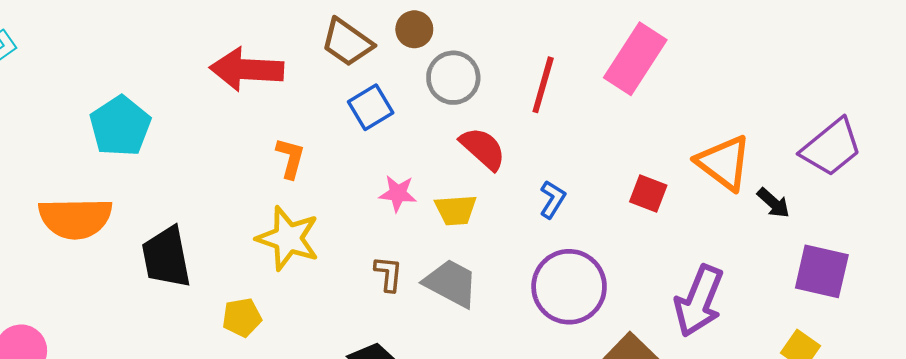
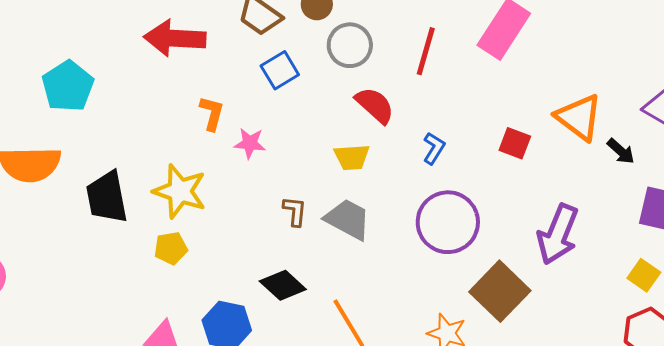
pink star: (398, 193) -> (250, 143), moved
yellow star: (288, 238) -> (180, 191), moved

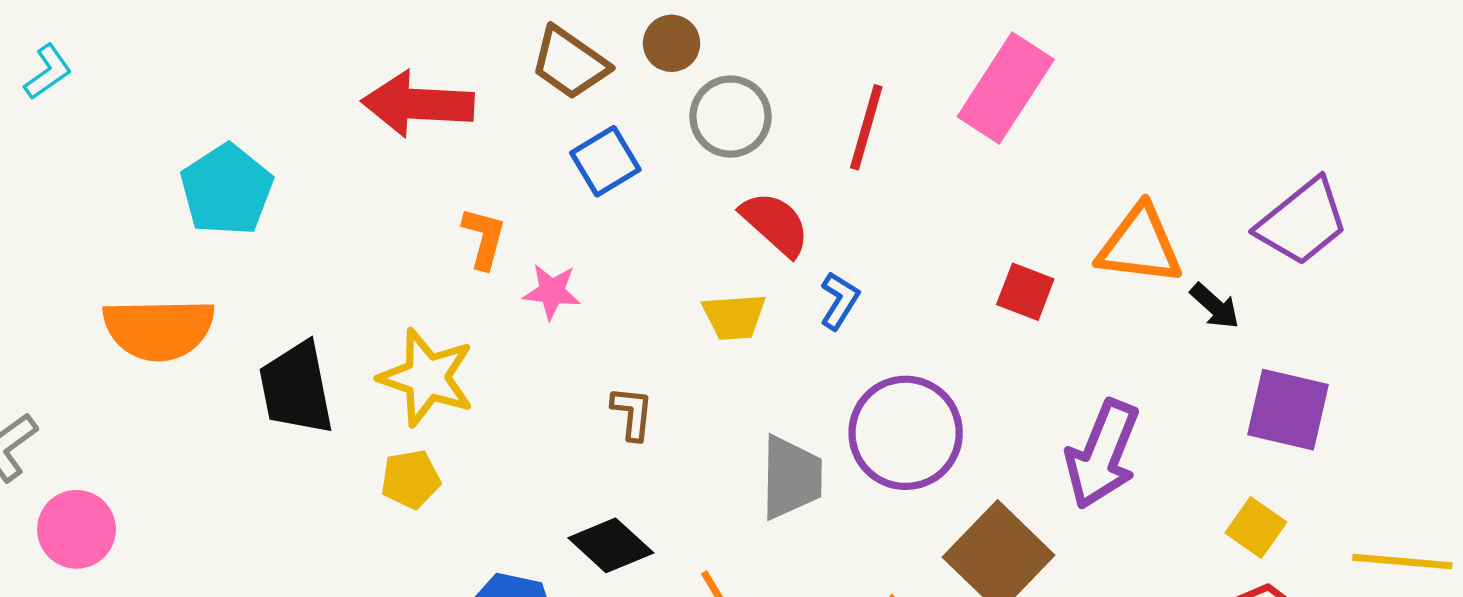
orange triangle: (579, 117) -> (1140, 245), turned -30
blue L-shape: (434, 148) -> (840, 301), moved
gray trapezoid: (348, 219) -> (791, 478), moved, turned 63

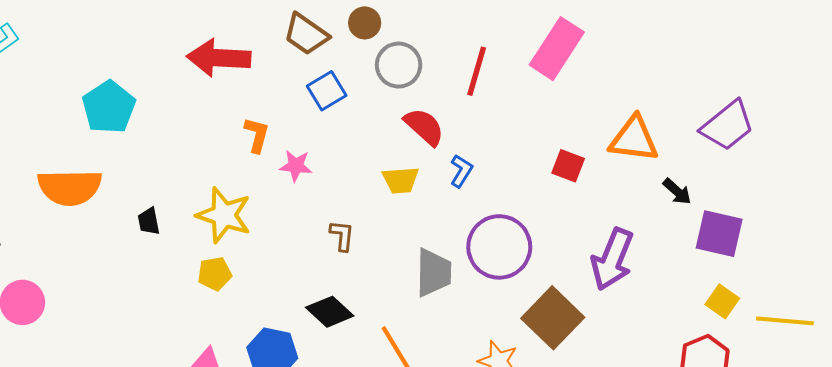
black arrow: (1215, 306) -> (677, 191), moved
black trapezoid: (296, 388) -> (149, 221), size x0.5
yellow square: (1256, 528) -> (722, 301), moved

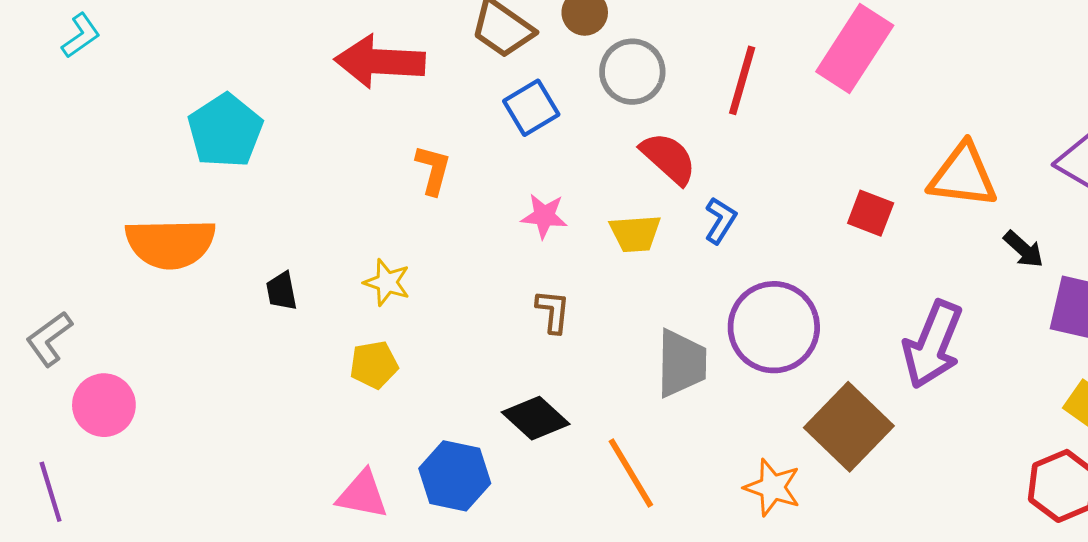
pink star: (296, 166) -> (544, 216), moved
yellow star: (224, 215) -> (387, 282), size x0.6

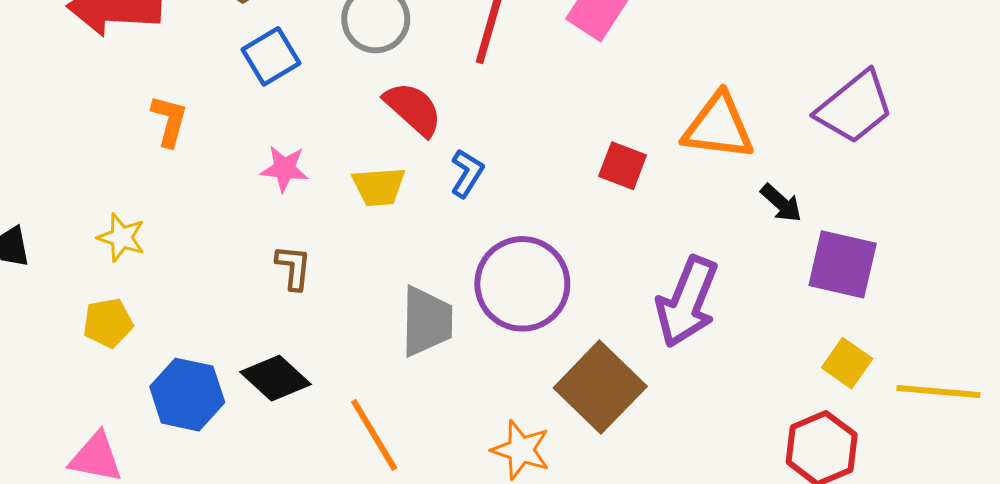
blue hexagon: (455, 476) -> (187, 395), moved

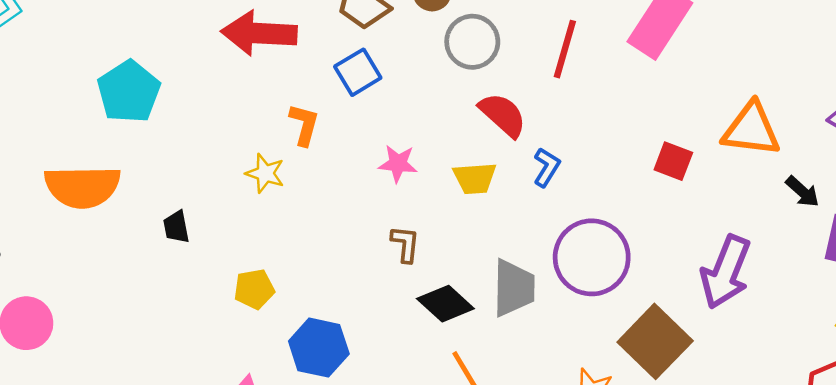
blue square: (271, 56) -> (358, 72), moved
yellow star: (121, 237) -> (265, 173), moved
black diamond: (275, 378) -> (445, 304), moved

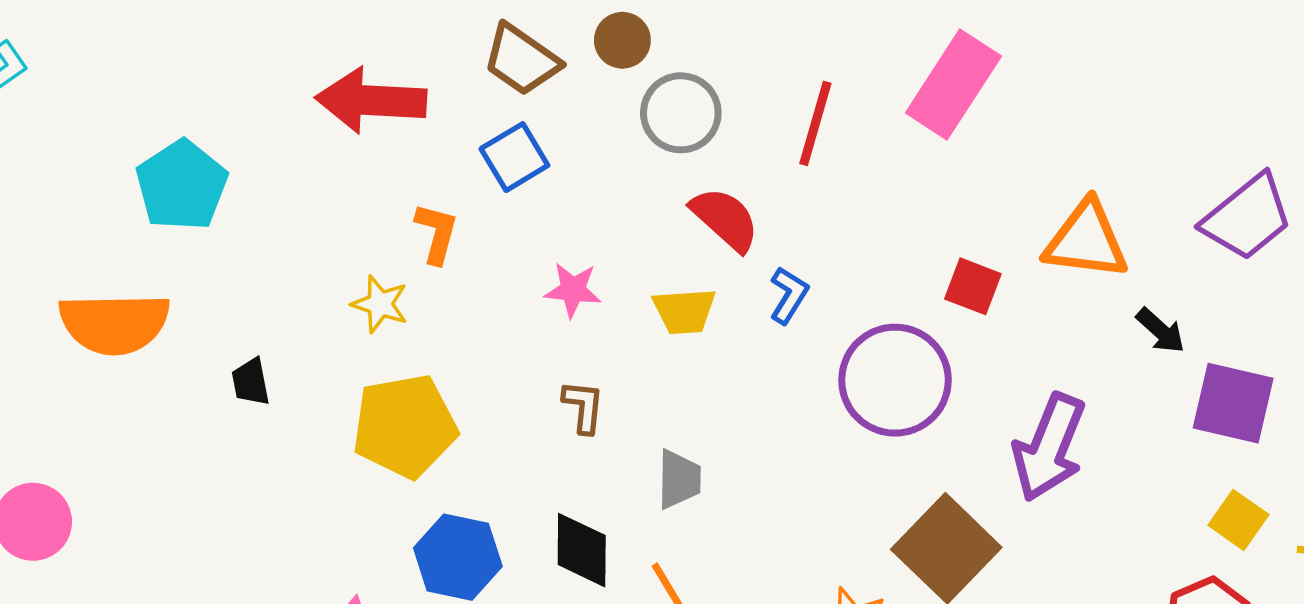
purple circle: (592, 257) -> (895, 380), moved
gray trapezoid: (514, 288) -> (679, 479), moved, size x0.7
yellow pentagon: (254, 289) -> (405, 426), moved, size x1.8
black diamond: (445, 304) -> (582, 550), moved, turned 48

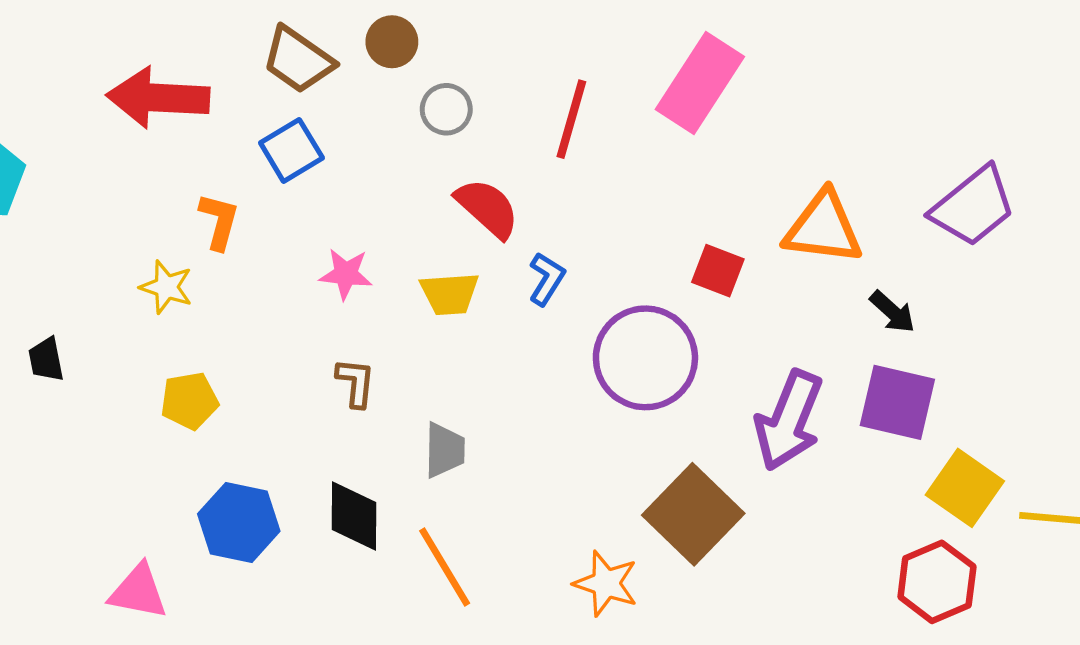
gray circle: (681, 113) -> (446, 109), size x0.7
purple square: (1233, 403) -> (897, 402), moved
yellow pentagon: (405, 426) -> (189, 401), size x0.6
yellow square: (1238, 520) -> (965, 488), size x1.4

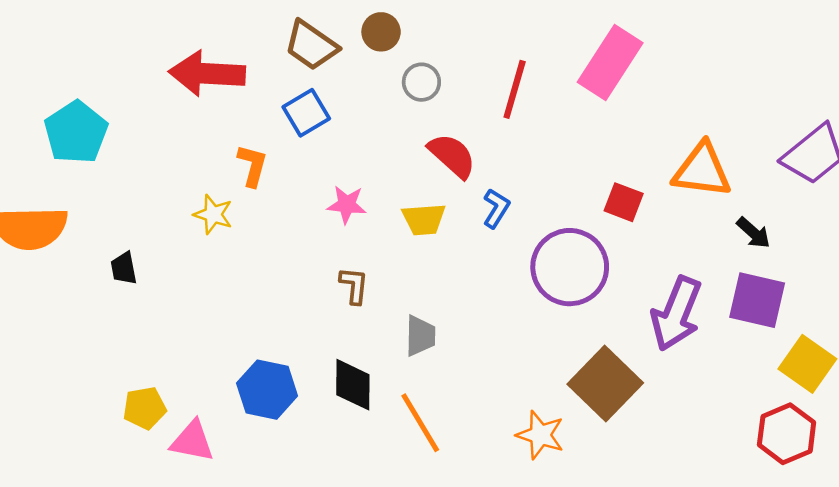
yellow pentagon: (189, 401) -> (145, 408), moved

